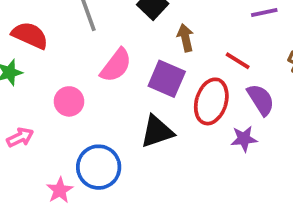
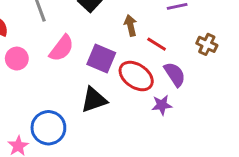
brown arrow: (185, 38) -> (131, 25), moved
pink circle: (69, 101) -> (17, 59), moved
red ellipse: (211, 101) -> (136, 76), turned -72

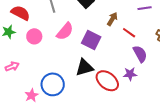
brown arrow: (131, 25) -> (112, 19), turned 40
red ellipse: (136, 76) -> (107, 81), moved

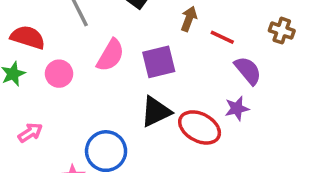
purple square: (91, 40) -> (159, 62), turned -30

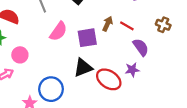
brown arrow: (189, 19) -> (108, 24), moved
pink circle: (59, 74) -> (20, 55), moved

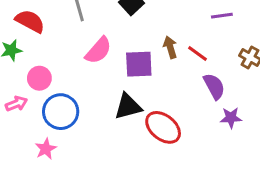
brown arrow: (108, 24) -> (170, 47), turned -48
purple star: (132, 70) -> (231, 118), moved
blue circle: (51, 89) -> (61, 112), moved

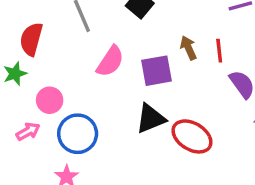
red semicircle: (30, 21) -> (31, 39), turned -96
red line: (198, 53) -> (219, 51), turned 55

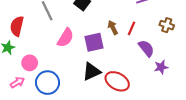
red line: (219, 51) -> (132, 28), turned 32

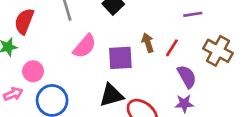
brown cross: (167, 25) -> (218, 51), size x1.5
purple star: (161, 67) -> (184, 104), moved

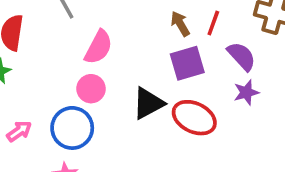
purple square: (120, 58) -> (187, 63), moved
pink circle: (33, 71) -> (91, 89), moved

